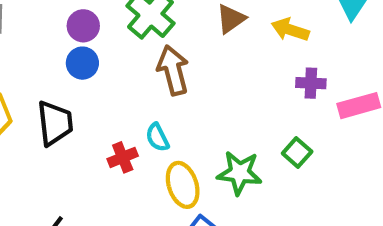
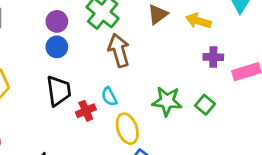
black trapezoid: (55, 123) -> (59, 91), moved
green star: (240, 173) -> (167, 101), moved

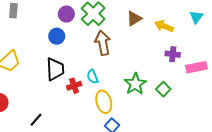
purple circle: (57, 21) -> (66, 14), moved
green star: (167, 101) -> (135, 84), turned 30

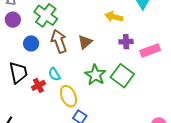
purple circle: (66, 14) -> (13, 20), moved
brown triangle: (134, 19) -> (85, 42), moved
blue circle: (57, 36) -> (31, 43), moved
green square: (163, 89) -> (122, 76), size x1.6

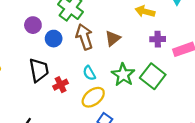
purple circle: (13, 20) -> (33, 25), moved
cyan semicircle: (54, 74) -> (89, 73), moved
yellow ellipse: (69, 96) -> (93, 97), turned 75

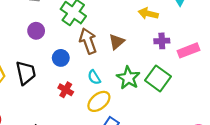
blue circle: (54, 39) -> (61, 58), moved
black trapezoid: (39, 70) -> (26, 73), moved
red cross: (61, 85) -> (66, 90), turned -32

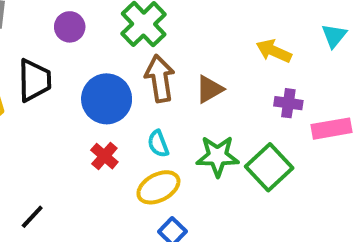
purple circle: (36, 31) -> (70, 27), moved
blue circle: (61, 58) -> (107, 99), size x1.6
black trapezoid: (26, 73) -> (34, 80), moved
green star: (128, 78) -> (218, 156), turned 30

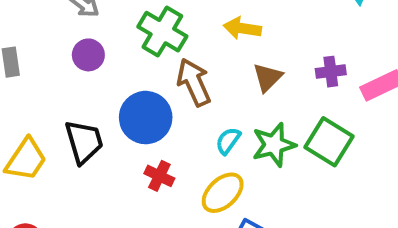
yellow arrow: (274, 51) -> (242, 28), moved
black trapezoid: (34, 80) -> (84, 142), moved
brown triangle: (209, 89) -> (267, 77), moved
cyan semicircle: (158, 144) -> (228, 141), moved, turned 72

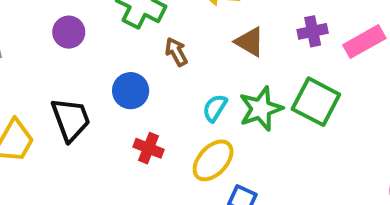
brown triangle: (267, 77) -> (250, 42), turned -40
brown arrow: (194, 82) -> (176, 52), size x0.6
blue circle: (146, 118) -> (131, 91), size x0.7

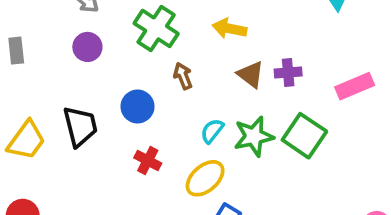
purple cross: (313, 31) -> (288, 73), moved

